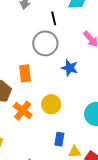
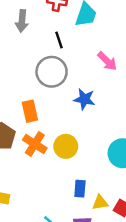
orange cross: (23, 111) -> (35, 144), moved

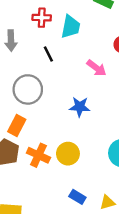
gray circle: (52, 72) -> (28, 89), moved
orange rectangle: (30, 111) -> (17, 126), moved, turned 48
blue rectangle: (80, 189) -> (77, 197), moved, turned -56

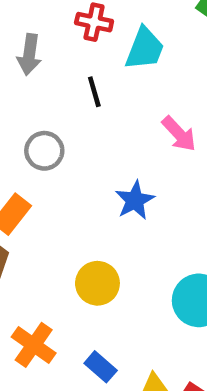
gray circle: (28, 89) -> (44, 151), size x0.7
blue star: (80, 107) -> (135, 200), turned 30
orange cross: (38, 155) -> (34, 345), moved

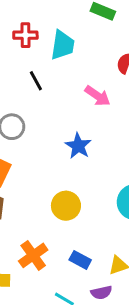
orange cross: (34, 345) -> (33, 255), turned 32

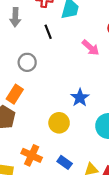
blue star: (78, 146) -> (80, 98), moved
orange cross: (33, 255) -> (32, 155), turned -36

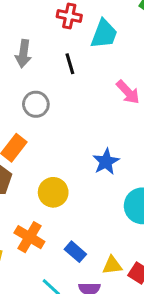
gray arrow: (15, 17) -> (23, 54), moved
yellow circle: (59, 123) -> (53, 192), moved

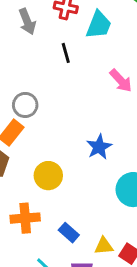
gray arrow: (23, 54) -> (27, 22), moved, turned -30
gray circle: (36, 104) -> (25, 105), moved
orange cross: (29, 237) -> (25, 218), turned -36

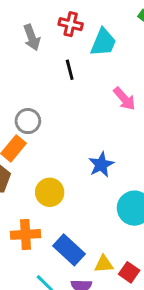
blue rectangle: (69, 233) -> (69, 250), size x1.5

